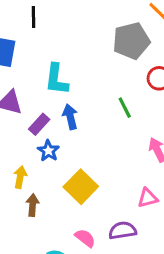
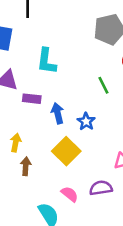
blue arrow: (70, 117) -> (58, 113), moved
purple rectangle: (39, 124) -> (32, 99), turned 54
blue star: (48, 151) -> (86, 121), moved

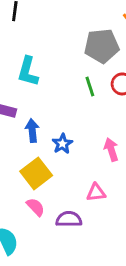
green line: (103, 85) -> (90, 86), moved
pink semicircle: (70, 194) -> (36, 207), moved

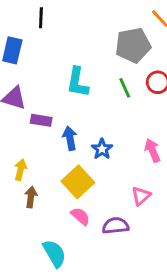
cyan L-shape: (28, 71) -> (77, 82), moved
pink triangle: (96, 193) -> (141, 196), turned -30

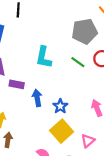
green line: (125, 88) -> (78, 62), turned -32
yellow square: (78, 182) -> (62, 131), moved

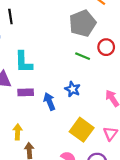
cyan L-shape: (44, 57) -> (24, 62), moved
blue star: (60, 106) -> (73, 89), moved

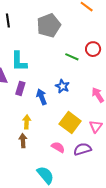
gray pentagon: (83, 23) -> (49, 25), moved
purple rectangle: (26, 92) -> (20, 88), turned -72
yellow arrow: (18, 132) -> (27, 122), moved

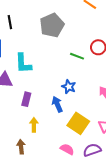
purple rectangle: (20, 88) -> (26, 99), moved
blue arrow: (42, 97) -> (57, 104), moved
brown arrow: (23, 141) -> (21, 147), moved

